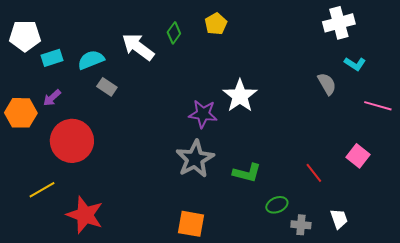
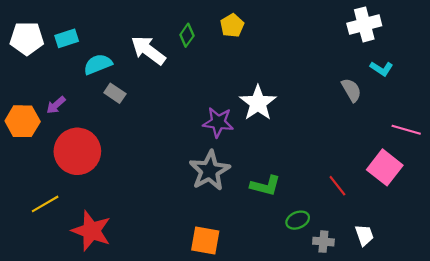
cyan rectangle: (52, 58) -> (67, 38), moved
pink line: (378, 106) -> (406, 130), moved
pink square: (358, 156) -> (385, 167), size x1.4

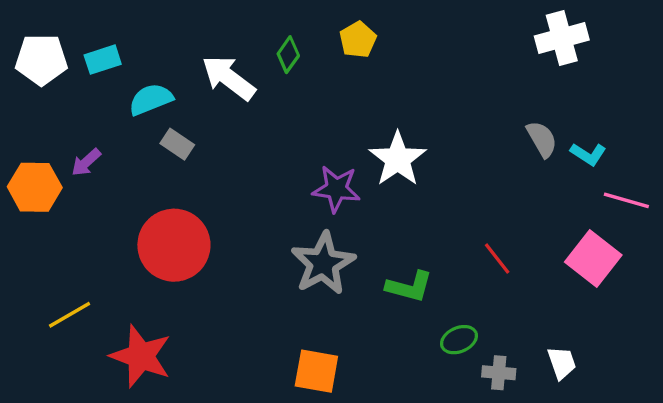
cyan L-shape: (381, 69) -> (588, 154), moved
red circle: (77, 151) -> (174, 245), moved
red line: (337, 186) -> (497, 258), moved

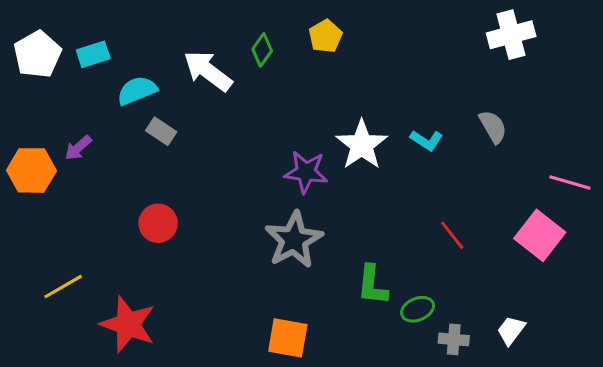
white pentagon: (41, 60) -> (37, 54), turned -30
cyan L-shape: (588, 154) -> (427, 140), moved
red circle: (174, 245) -> (158, 223), size x0.6
green L-shape: (409, 287) -> (372, 285), moved, turned 81
white trapezoid: (562, 363) -> (511, 330), turned -124

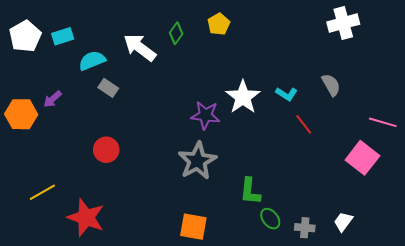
red line: (452, 235) -> (304, 124), moved
green ellipse: (418, 309) -> (270, 219), moved, turned 75

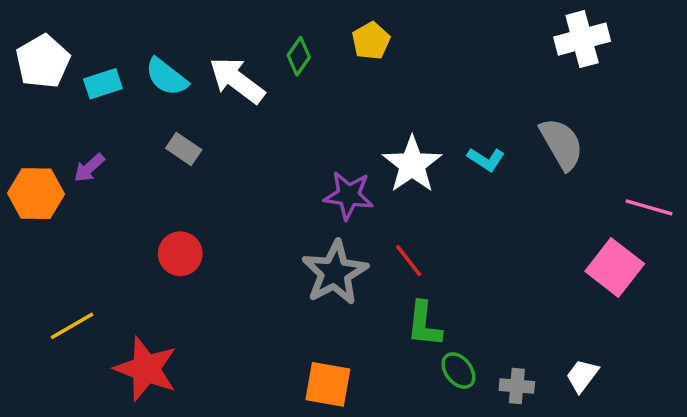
cyan rectangle: (63, 36) -> (103, 84), moved
cyan semicircle: (92, 61) -> (166, 77), moved, turned -120
gray semicircle: (331, 85) -> (561, 144), size x1.4
red line: (304, 124) -> (409, 261), moved

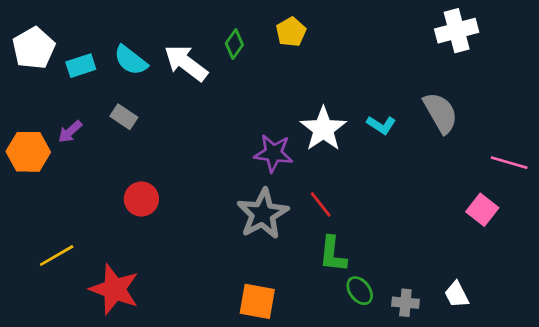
gray rectangle: (184, 149) -> (124, 117), moved
pink square: (615, 267) -> (482, 210), size x0.7
white trapezoid: (582, 376) -> (457, 295), turned -64

